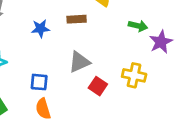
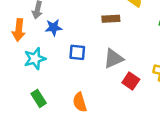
blue star: (40, 29) -> (54, 27), moved
blue square: (39, 82) -> (77, 52), moved

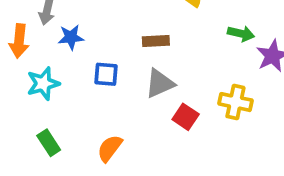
brown rectangle: (111, 19) -> (156, 41), moved
orange semicircle: (80, 102) -> (110, 148), turned 54

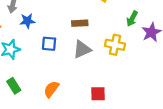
green arrow: (241, 34) -> (132, 19), turned 105
yellow cross: (235, 102) -> (115, 45), moved
red square: (186, 117) -> (98, 94), moved, turned -35

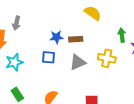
green arrow: (132, 19) -> (122, 35), turned 144
blue star: (27, 21) -> (57, 37), moved

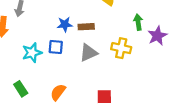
cyan star: (14, 62) -> (32, 53), moved

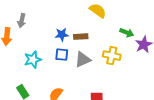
green arrow: (138, 22) -> (127, 33), turned 120
blue square: (56, 47) -> (62, 55), moved

